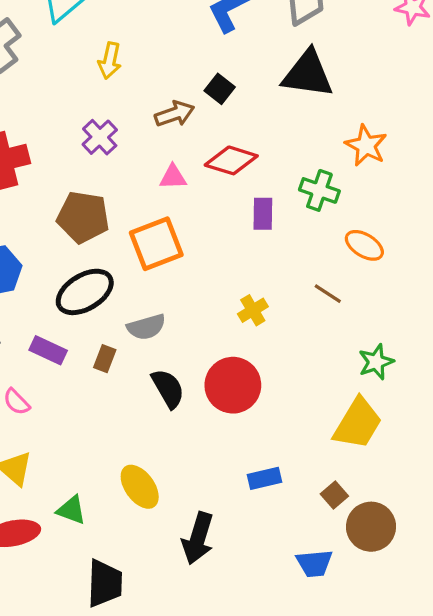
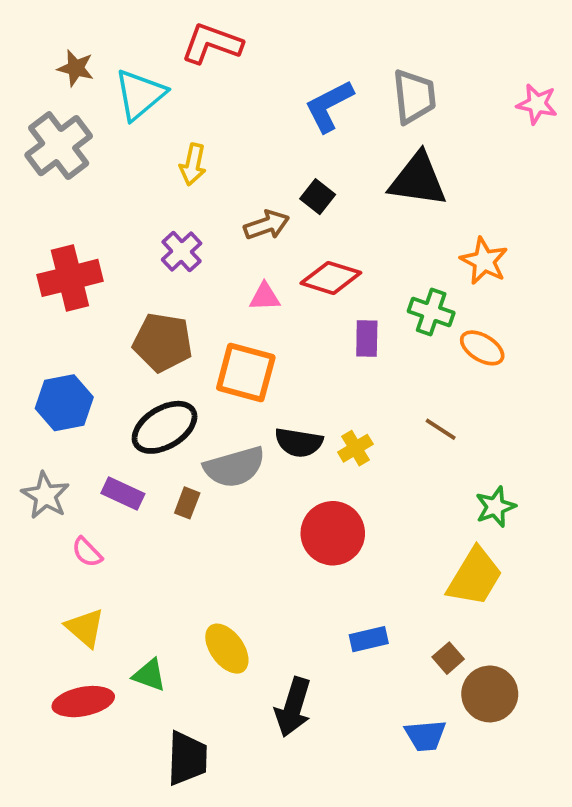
orange square: (156, 244) -> (246, 373), turned 36
orange ellipse: (364, 245) -> (482, 348), moved
gray semicircle: (146, 327) -> (234, 467), size x1.4
black semicircle: (168, 389) -> (299, 442), moved, turned 129

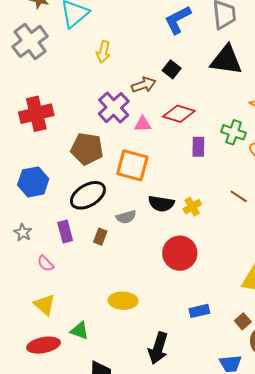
purple cross: (182, 251) -> (114, 108), moved, size x1.4
gray semicircle: (234, 467) -> (126, 217), size x0.6
purple rectangle: (123, 494) -> (65, 231), turned 50
gray star: (45, 495) -> (23, 232), size x0.7
yellow ellipse: (227, 649) -> (123, 301), moved, turned -52

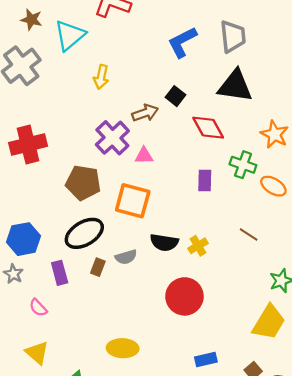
red diamond: (179, 114) -> (208, 128), moved, turned 44
blue hexagon: (33, 182) -> (24, 239), moved
brown rectangle: (100, 237) -> (98, 267), moved

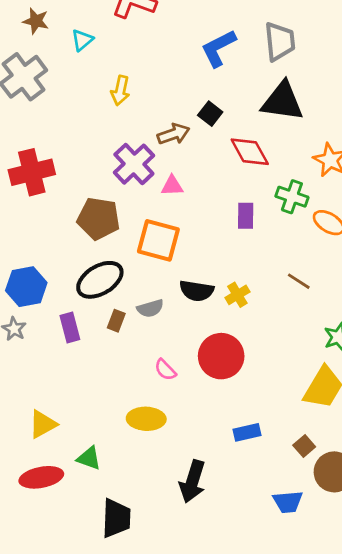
cyan triangle: (70, 35) -> (82, 40), size x0.6
pink semicircle: (38, 308) -> (165, 370), moved
yellow triangle: (37, 353) -> (43, 424), turned 50

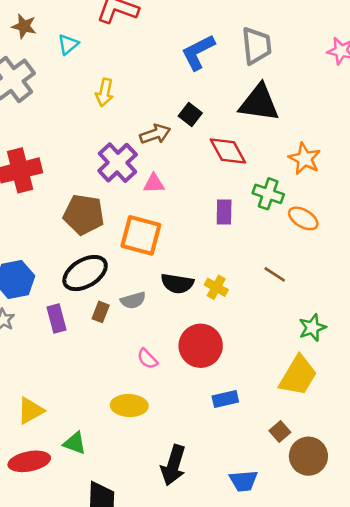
yellow cross: (237, 295) -> (216, 287), turned -30
blue rectangle: (247, 432) -> (225, 399), moved
blue trapezoid: (288, 502) -> (244, 481), moved

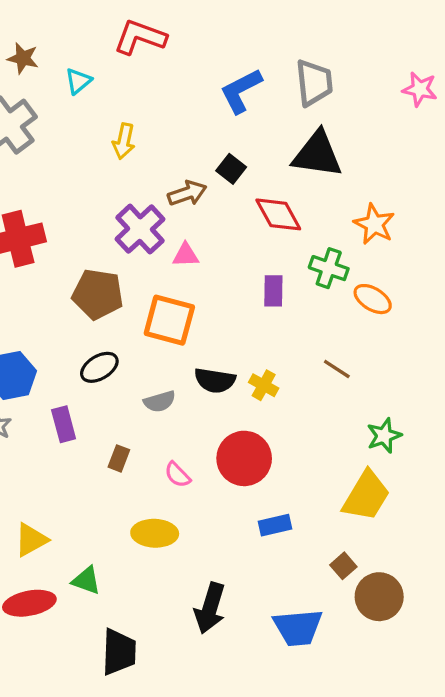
black ellipse: (85, 273) -> (99, 367), size x0.7
brown rectangle: (101, 312) -> (119, 458), moved
blue trapezoid: (244, 481) -> (298, 628), size x1.4

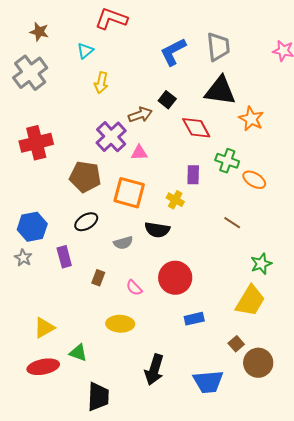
cyan triangle: (78, 81) -> (85, 51), moved
orange star: (374, 224) -> (251, 119), moved
yellow cross: (264, 385) -> (175, 200), moved

